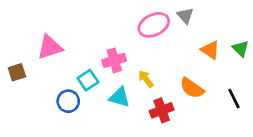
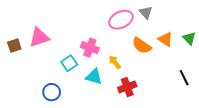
pink cross: (114, 60) -> (90, 48), turned 36
brown square: (17, 72) -> (14, 46), moved
orange semicircle: (192, 88) -> (142, 46), moved
blue circle: (68, 101) -> (52, 92), moved

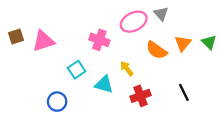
orange triangle: (165, 39) -> (183, 43), turned 35
brown square: (14, 46) -> (16, 36), moved
pink cross: (90, 48) -> (99, 40), moved
black line: (184, 78) -> (184, 92), moved

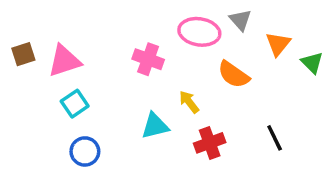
pink ellipse: (134, 22) -> (199, 32), turned 35
orange triangle: (183, 43) -> (278, 44), moved
cyan square: (77, 70) -> (75, 104), moved
cyan triangle: (104, 84) -> (155, 126), turned -30

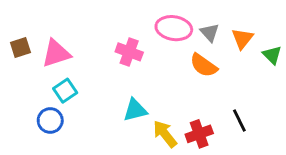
gray triangle: (240, 20) -> (210, 33), moved
yellow arrow: (189, 102) -> (165, 134), moved, size x1.4
red cross: (210, 143) -> (199, 134), moved
blue circle: (85, 151) -> (50, 120), moved

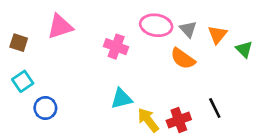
brown square: (20, 47) -> (19, 43), turned 36
pink triangle: (56, 53) -> (60, 27), moved
cyan square: (65, 91) -> (23, 81), moved

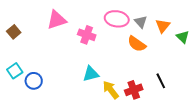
pink triangle: (60, 27) -> (57, 20), moved
brown square: (19, 43) -> (14, 32), turned 32
cyan square: (23, 81) -> (15, 71), moved

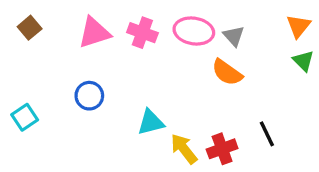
orange triangle: (163, 26) -> (298, 26), moved
brown square: (14, 32) -> (30, 28), moved
pink cross: (87, 35) -> (142, 33), moved
blue circle: (34, 81) -> (89, 96), moved

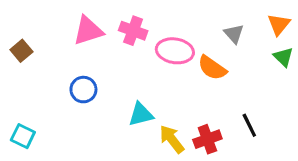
brown square: (30, 28) -> (21, 51), moved
pink ellipse: (194, 31) -> (175, 51), moved
gray triangle: (234, 36) -> (234, 34), moved
cyan square: (25, 117) -> (23, 136), moved, turned -30

